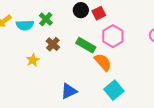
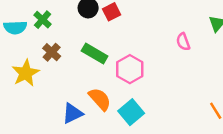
pink hexagon: (113, 36) -> (130, 69), moved
yellow star: (33, 60) -> (26, 73), size x1.5
orange semicircle: (103, 62) -> (100, 99), moved

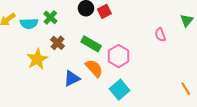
orange semicircle: (100, 99) -> (94, 68), moved
blue triangle: (72, 113) -> (72, 78), moved

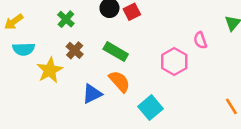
cyan semicircle: (29, 24) -> (24, 49), moved
pink hexagon: (119, 56) -> (174, 62), moved

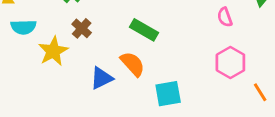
green rectangle: (116, 52) -> (144, 30), moved
pink hexagon: (174, 62) -> (230, 62), moved
cyan square: (151, 108) -> (168, 94), turned 30

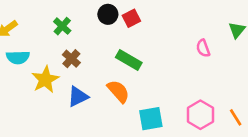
pink hexagon: (230, 62) -> (200, 115), moved
blue triangle: (101, 78) -> (78, 96), moved

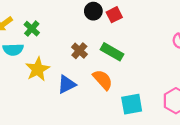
green cross: (62, 26) -> (32, 29), moved
brown cross: (71, 59) -> (79, 51), moved

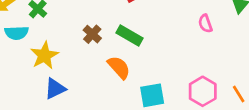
blue triangle: (67, 84) -> (55, 89), moved

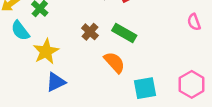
cyan semicircle: (16, 33) -> (20, 31), turned 55

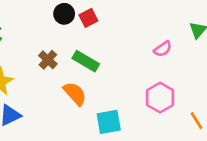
pink semicircle: (194, 22) -> (163, 49), turned -105
pink hexagon: (192, 84) -> (160, 98), moved

